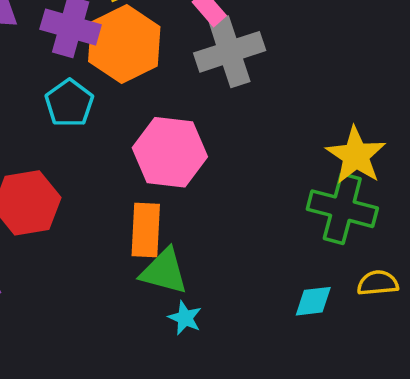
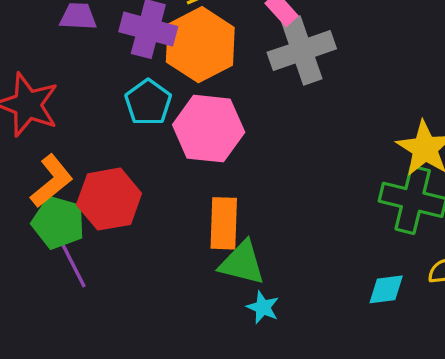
pink hexagon: (170, 152) -> (209, 129), moved

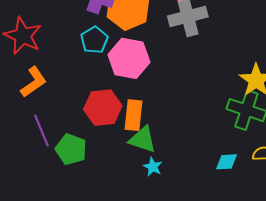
red hexagon: (109, 199) -> (103, 108), moved
green pentagon: (58, 223) -> (71, 149), moved

